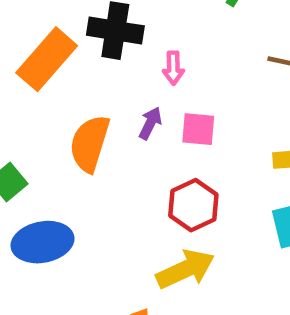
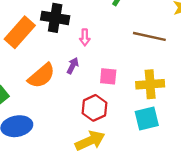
pink square: (198, 129) -> (108, 76), moved
orange semicircle: (90, 143) -> (41, 76), turned -148

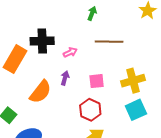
brown line: (149, 36) -> (109, 42), moved
pink arrow: (85, 37) -> (70, 52), turned -104

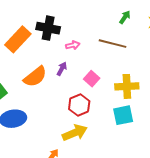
green arrow: (92, 13) -> (125, 17), moved
pink square: (97, 81) -> (92, 79), turned 35

